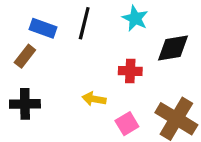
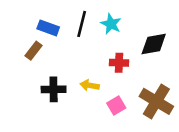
cyan star: (135, 18) -> (111, 24), moved
black cross: (25, 104) -> (54, 89), moved

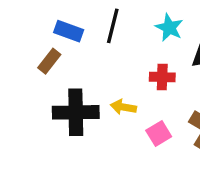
cyan star: (111, 24) -> (169, 28), moved
black cross: (54, 89) -> (76, 112), size x1.4

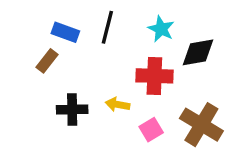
red cross: (162, 77) -> (154, 76), size x1.5
black cross: (76, 112) -> (72, 109), size x0.7

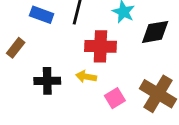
brown rectangle: (47, 61) -> (16, 48), moved
red cross: (154, 76) -> (100, 46), moved

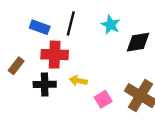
red cross: (100, 46) -> (55, 55), moved
brown rectangle: (16, 48) -> (16, 66), moved

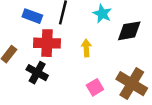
yellow arrow: (78, 81) -> (86, 48), moved, turned 77
black cross: (45, 84) -> (37, 73), turned 30

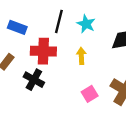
cyan star: (102, 14) -> (86, 24), moved
blue rectangle: (32, 16) -> (17, 27), moved

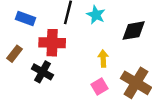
yellow arrow: (81, 56) -> (103, 59), moved

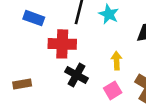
brown rectangle: (14, 54) -> (22, 84), moved, turned 42
black cross: (42, 72) -> (76, 75), moved

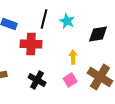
black cross: (76, 75) -> (37, 80), moved

